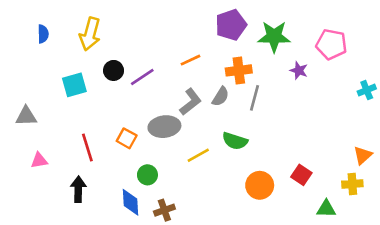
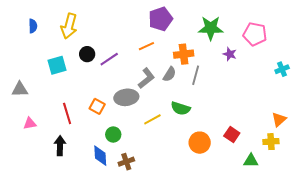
purple pentagon: (231, 25) -> (160, 19), moved

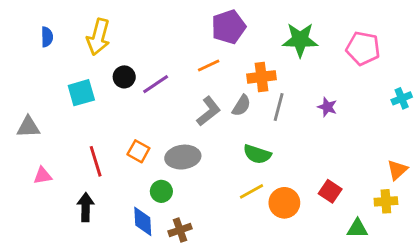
purple star: (230, 54) -> (327, 107), moved
gray ellipse: (126, 97) -> (183, 157), moved
yellow line: (152, 119) -> (251, 191), moved

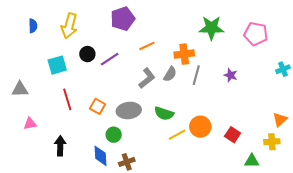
purple pentagon: (229, 27) -> (123, 19), moved
green semicircle: (257, 154) -> (164, 114), moved
red line: (96, 161) -> (67, 99), moved
orange circle: (284, 203) -> (200, 127), moved

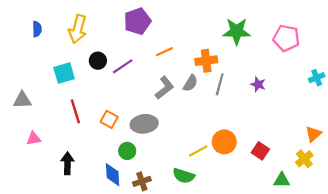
green semicircle: (164, 114) -> (184, 176), moved
yellow cross: (272, 142) -> (304, 159), turned -35

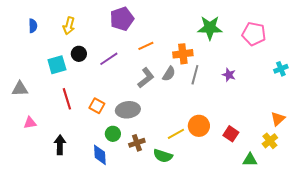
yellow arrow: (78, 29) -> (69, 26), size x0.7
black circle: (98, 61) -> (79, 54), moved
brown cross: (142, 181) -> (137, 143), moved

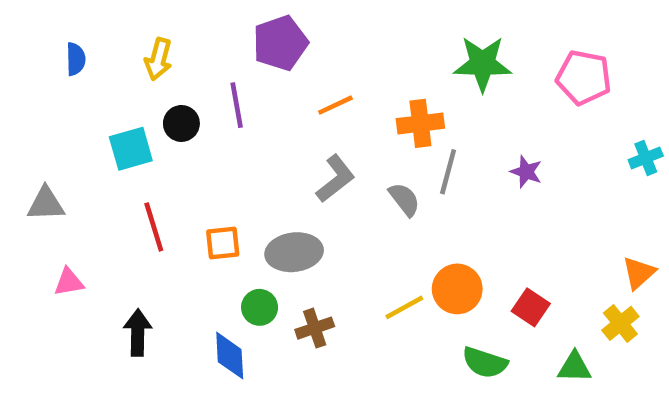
purple line: (109, 59) -> (237, 105), moved, turned -66
gray semicircle: (169, 74) -> (404, 199), moved, turned -70
orange square: (97, 106) -> (223, 243), turned -35
green semicircle: (163, 156) -> (485, 363), moved

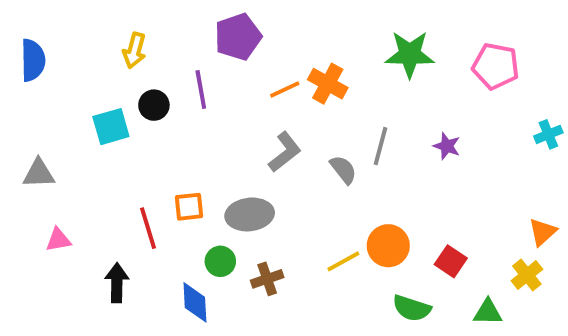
blue semicircle: (76, 59) -> (33, 60), moved, size x1.5
orange cross: (420, 123) -> (328, 84), moved, turned 36
red line: (154, 227) -> (148, 228), moved

